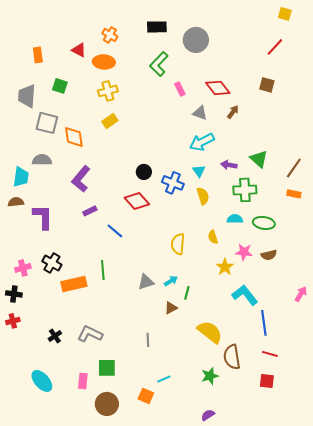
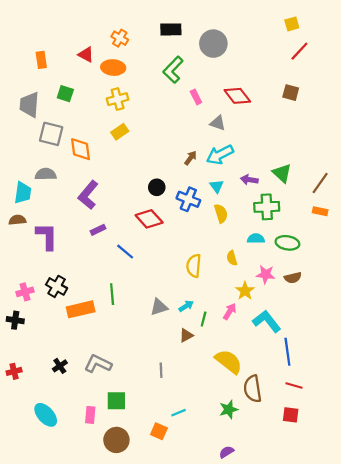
yellow square: (285, 14) -> (292, 24), moved, turned -32
brown arrow: (233, 112) -> (191, 158), moved
pink arrow: (301, 294) -> (230, 311), moved
red cross: (13, 321) -> (14, 371), moved

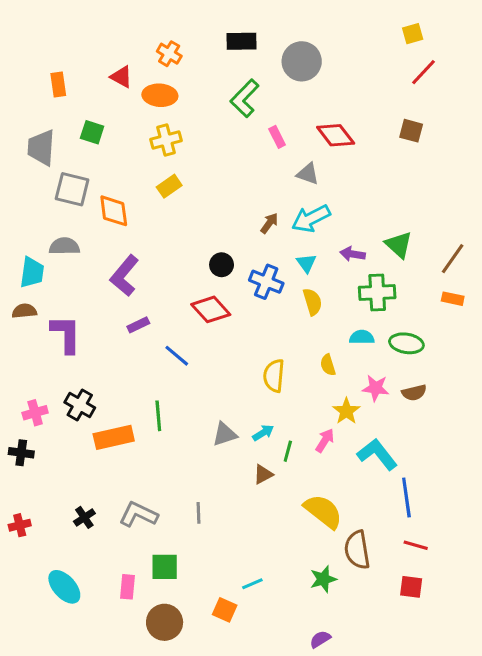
gray line: (161, 370) -> (198, 513), moved

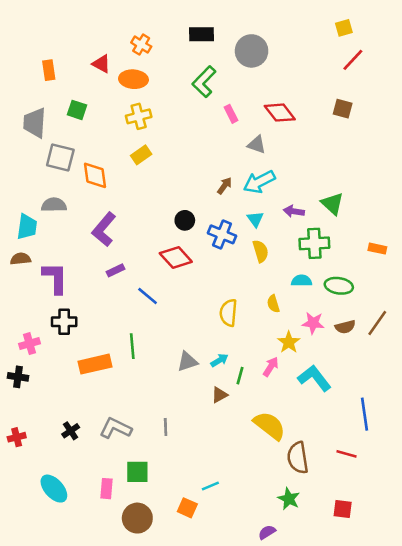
brown line: (453, 259) -> (377, 323), moved
black cross: (80, 405) -> (64, 322), moved, turned -30
blue line: (406, 497) -> (364, 414), moved
green star: (323, 579) -> (289, 499), moved, turned -30
red square: (411, 587) -> (343, 509), moved

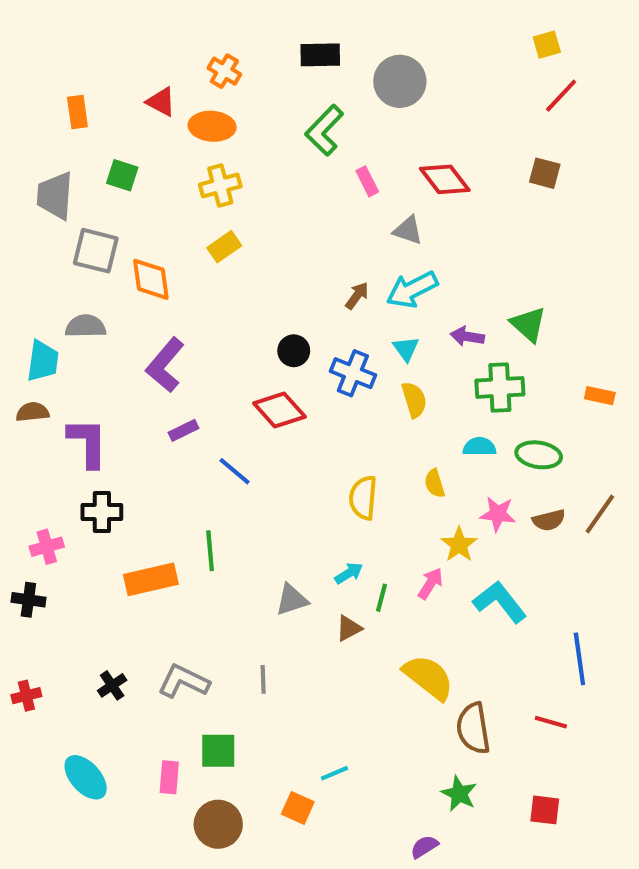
gray triangle: (187, 361) -> (292, 600), moved

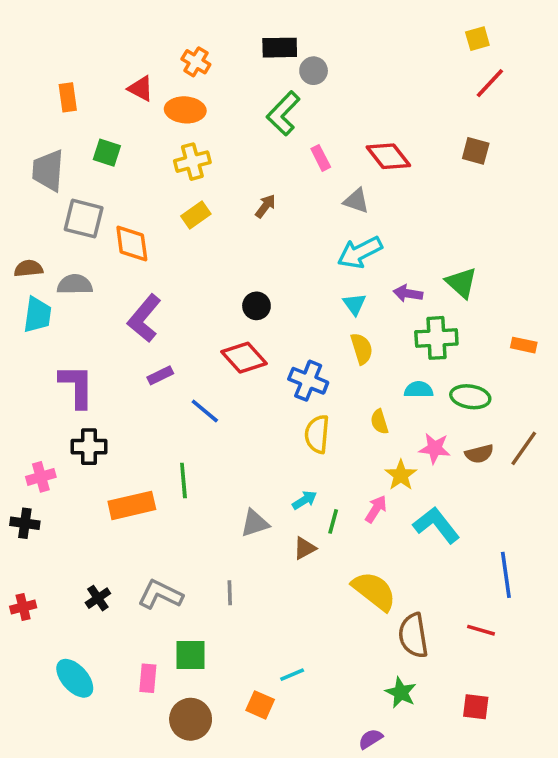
gray circle: (400, 81) -> (314, 71), moved, size x0.6
brown arrow: (357, 296) -> (265, 206), moved
blue cross: (353, 373) -> (308, 381), moved
brown semicircle: (32, 412) -> (28, 268), moved

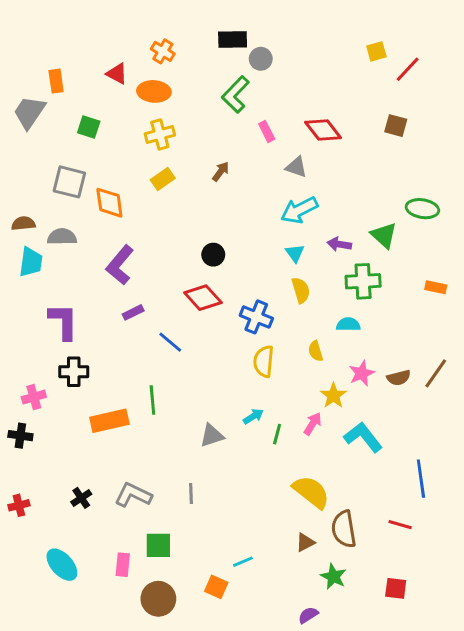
yellow square: (477, 39) -> (376, 51), moved
gray trapezoid: (48, 170) -> (29, 112), moved, turned 30
green ellipse: (470, 397) -> (422, 209), moved
pink star: (435, 448) -> (362, 373), turned -30
brown triangle: (305, 548) -> (305, 542), moved

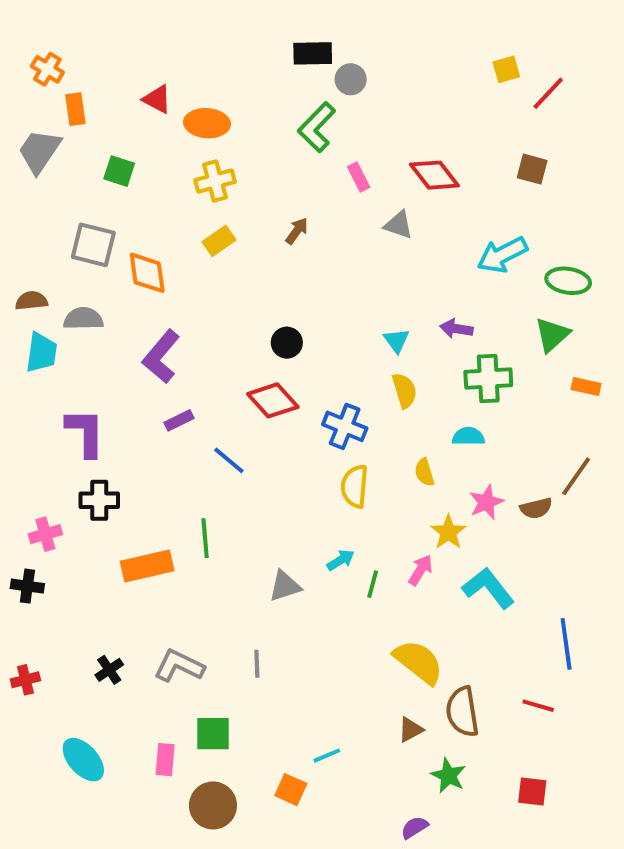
orange cross: (163, 51) -> (47, 69), moved
cyan arrow: (299, 210) -> (502, 255), moved
green triangle: (384, 235) -> (552, 335), moved, turned 36
brown line: (436, 373) -> (576, 476), moved

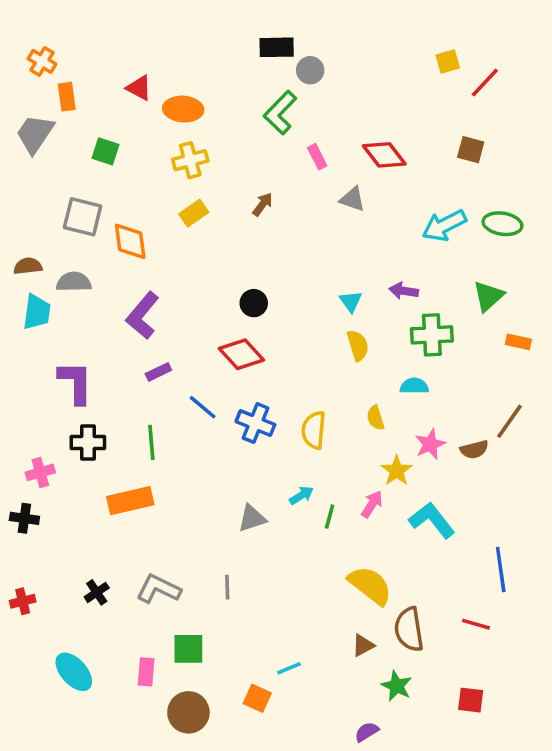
green ellipse: (568, 281) -> (502, 224), moved
blue cross: (345, 426) -> (255, 423), moved
green line: (205, 538) -> (151, 442), moved

